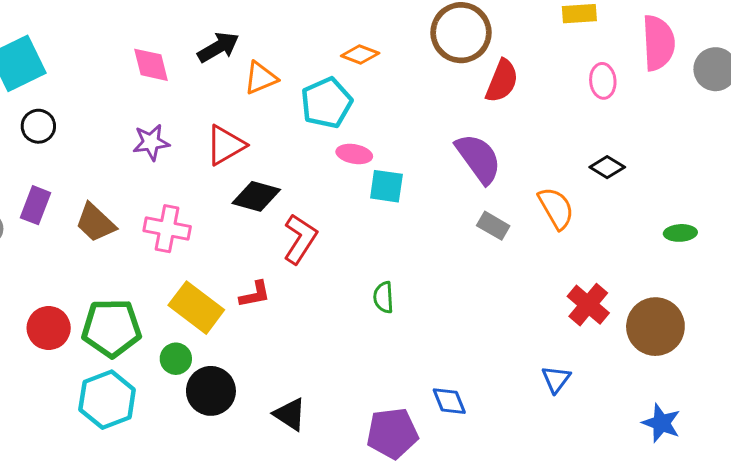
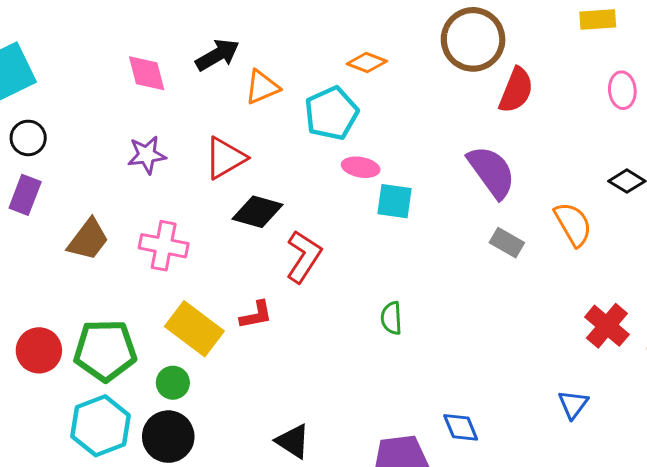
purple rectangle: (35, 205) -> (25, 195), moved
brown trapezoid: (95, 223) -> (88, 240), turned -96
black circle: (211, 391) -> (168, 437), moved

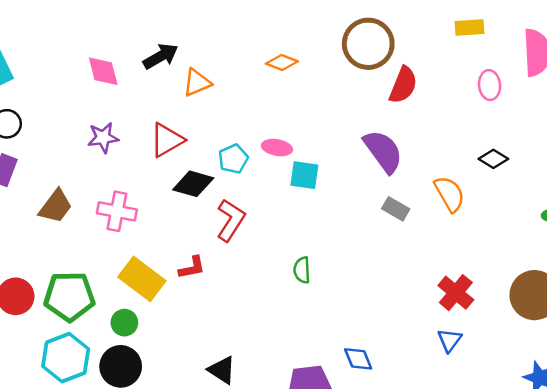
cyan pentagon: (331, 113) -> (233, 159), moved, size x0.7
red cross: (607, 326) -> (456, 293), moved

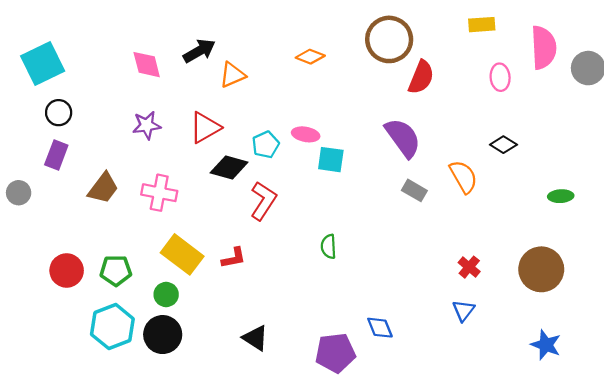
red L-shape: (192, 268) -> (234, 258), moved
red cross: (456, 293) -> (469, 267), size x0.7
green pentagon: (69, 296) -> (116, 270), size x0.7

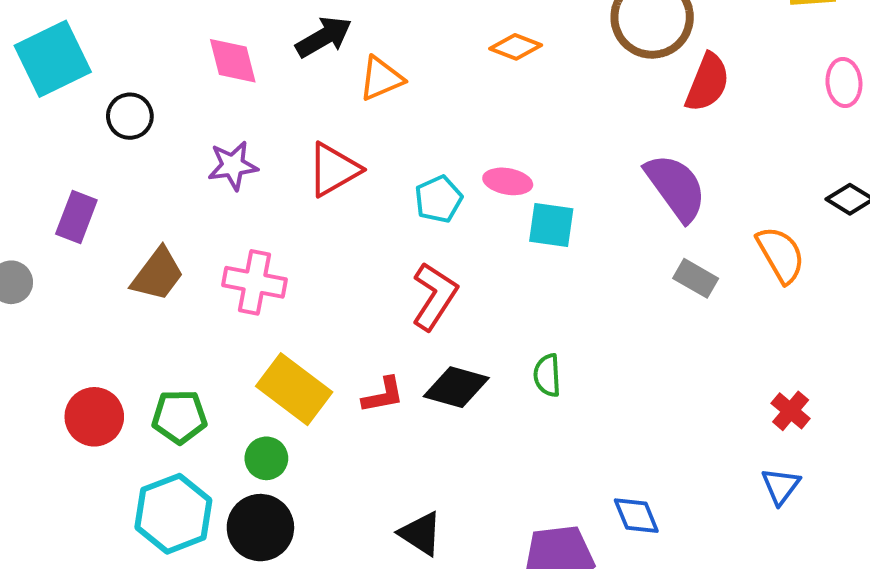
black circle: (59, 113) -> (130, 116), moved
black diamond: (229, 168) -> (456, 387), moved

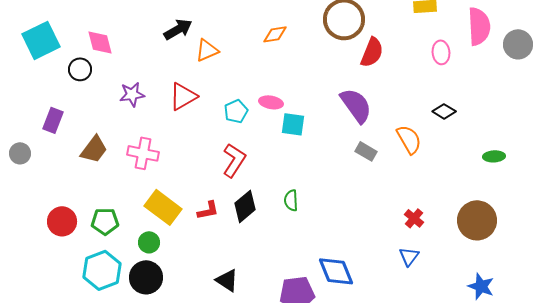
orange diamond: (516, 47) -> (275, 34), turned -30
pink diamond: (233, 61) -> (100, 42), moved
black diamond: (456, 387) -> (245, 206), turned -56
blue diamond: (636, 516) -> (336, 271), size x1.5

